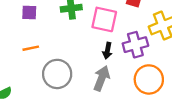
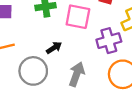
black arrow: (107, 51) -> (54, 48), moved, turned -133

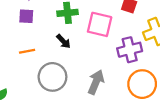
black arrow: (54, 48) -> (63, 41), moved, turned 77

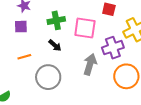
gray arrow: (96, 82) -> (90, 64), moved

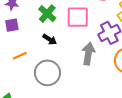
green cross: (56, 20) -> (47, 14), turned -30

